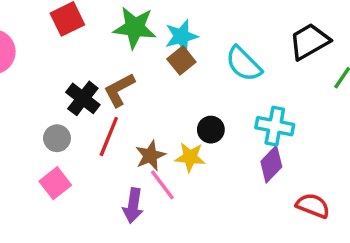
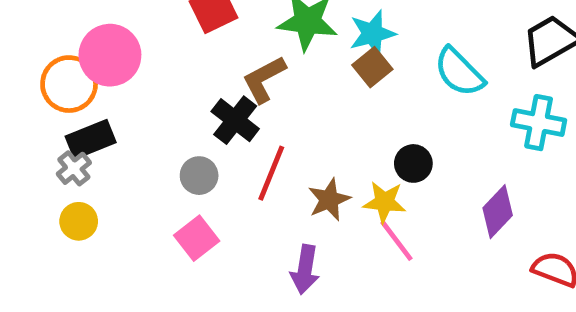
brown L-shape: (119, 90) -> (264, 79), moved
cyan cross: (275, 126) -> (539, 123), moved
pink line: (162, 185) -> (396, 241), moved

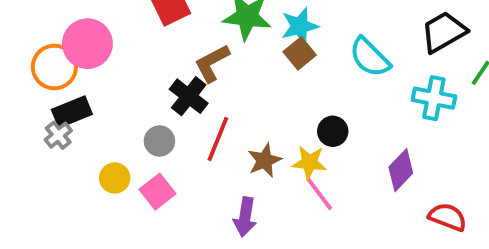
yellow circle: (79, 221) -> (115, 178), moved

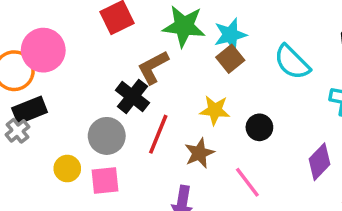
gray circle: (159, 141) -> (107, 136), size x1.4
yellow star: (309, 162) -> (215, 110), moved
pink square: (158, 192) -> (105, 181), turned 32

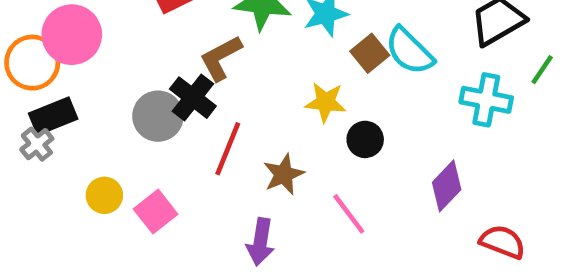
brown square: (230, 59) -> (370, 53), moved
yellow star: (215, 110) -> (326, 102), moved
gray circle: (107, 136) -> (158, 116), moved
pink square: (105, 181) -> (156, 212), turned -32

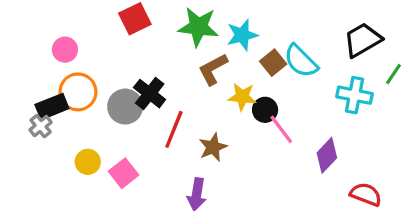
pink circle: (72, 35) -> (65, 50), size x0.6
brown L-shape: (221, 58) -> (213, 69), moved
orange circle: (32, 63) -> (78, 92), moved
black circle: (365, 139) -> (265, 110), moved
pink line: (349, 214) -> (281, 129), moved

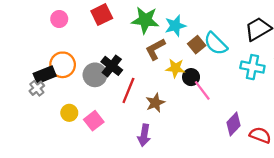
pink circle: (65, 50) -> (59, 19), moved
purple diamond: (327, 155) -> (233, 124), moved

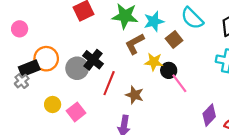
pink circle: (59, 19) -> (20, 29), moved
cyan semicircle: (216, 44) -> (192, 18), moved
brown star: (155, 103) -> (135, 95), turned -30

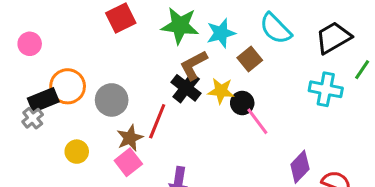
black cross: (93, 60) -> (186, 88), moved
brown star: (135, 95) -> (130, 138), moved, turned 30
pink square: (76, 112) -> (128, 162), moved

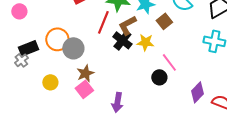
orange circle: (68, 86) -> (57, 39), moved
black circle: (242, 103) -> (159, 77), moved
red line: (157, 121) -> (103, 22), moved

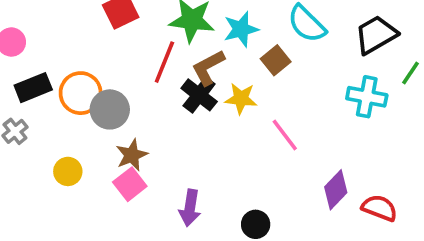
black rectangle: (28, 48) -> (33, 88), moved
black circle: (159, 77) -> (256, 224), moved

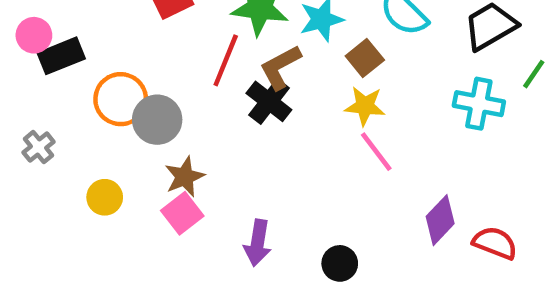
black rectangle: (33, 88) -> (61, 56), moved
yellow star: (241, 99) -> (365, 106), moved

